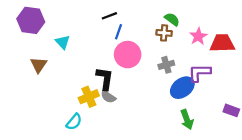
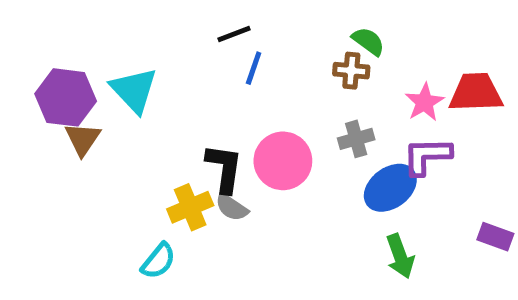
purple hexagon: (31, 20) -> (66, 97), moved
pink star: (198, 36) -> (425, 102), moved
cyan triangle: (63, 42) -> (134, 90), size x1.5
pink circle: (128, 55) -> (283, 161), moved

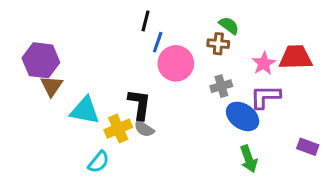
black line: (234, 34) -> (146, 21), turned -55
cyan triangle: (134, 90) -> (85, 110), moved, turned -36
pink circle: (283, 161) -> (176, 63), moved
blue ellipse: (390, 188) -> (243, 116), turned 72

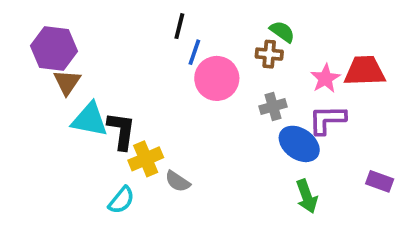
purple hexagon: (41, 60) -> (54, 48), moved
brown triangle: (52, 86) -> (67, 82), moved
black L-shape: (139, 104) -> (121, 131), moved
cyan triangle: (85, 110) -> (90, 120), moved
gray semicircle: (144, 129) -> (178, 181), moved

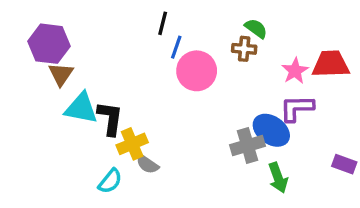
gray cross: (273, 107) -> (248, 146), moved, size x1.4
gray semicircle: (178, 181) -> (147, 164), moved

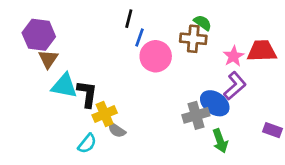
brown cross: (244, 49) -> (193, 39), size x1.4
purple L-shape: (297, 108) -> (235, 86), turned 140

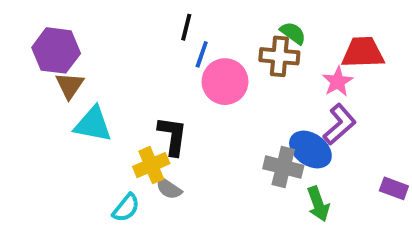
red trapezoid: (262, 51) -> (363, 52), moved
black L-shape: (87, 94) -> (173, 136), moved
gray cross: (196, 115) -> (283, 167), turned 30

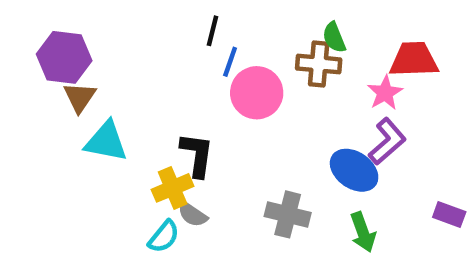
green semicircle: (293, 33) -> (334, 37), turned -148
gray cross: (283, 167) -> (288, 214), moved
cyan semicircle: (126, 208) -> (164, 237), moved

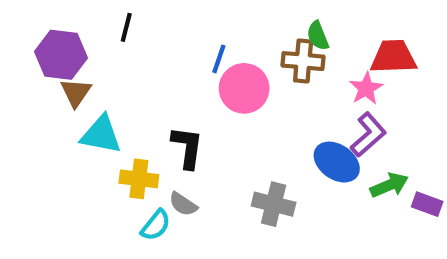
black line: (212, 31) -> (126, 27), moved
yellow cross: (173, 188) -> (139, 179), moved, turned 30
green arrow: (363, 232) -> (389, 185), moved, turned -93

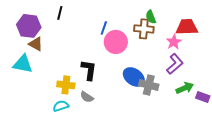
brown triangle: (76, 93) -> (36, 44), turned -35
cyan triangle: (101, 135) -> (23, 64), moved
blue ellipse: (337, 162) -> (134, 77), moved
gray cross: (274, 204) -> (149, 85), moved
cyan semicircle: (156, 225) -> (61, 106), moved, turned -147

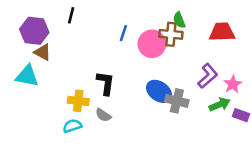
pink circle: (116, 42) -> (152, 44), moved
pink star: (174, 42) -> (233, 84), moved

